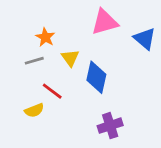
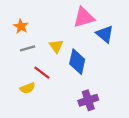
orange star: (45, 37) -> (21, 26), moved
blue triangle: (145, 39) -> (105, 34), moved

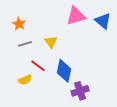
blue triangle: (105, 34) -> (103, 21), moved
blue diamond: (77, 62) -> (64, 71), moved

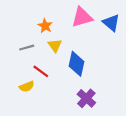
orange star: (19, 24) -> (45, 26), moved
blue diamond: (64, 71) -> (77, 64), moved
purple cross: (80, 91) -> (86, 98), turned -30

